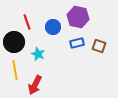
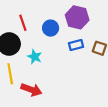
red arrow: (35, 85) -> (31, 90), turned -96

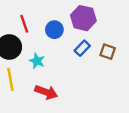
blue rectangle: (76, 45) -> (82, 48), turned -32
red arrow: (31, 90) -> (46, 92), moved

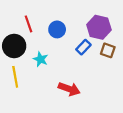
purple hexagon: (83, 18) -> (99, 27), moved
red arrow: (46, 92) -> (69, 89), moved

